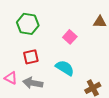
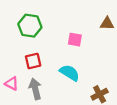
pink square: (70, 37) -> (75, 40), turned -32
gray arrow: (33, 83) -> (35, 89), turned 66

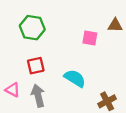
pink square: (75, 40) -> (90, 38), moved

